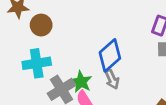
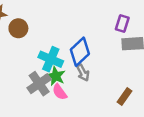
cyan cross: (37, 63) -> (51, 59), moved, turned 35

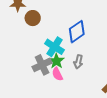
blue diamond: (80, 52) -> (77, 32), moved
gray arrow: (83, 73) -> (78, 62), turned 32

